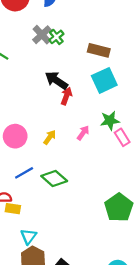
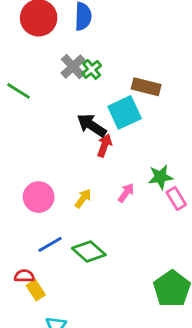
cyan square: (104, 80) -> (125, 112), moved
yellow rectangle: (13, 209) -> (36, 290), turned 48

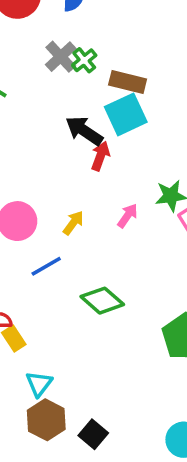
brown rectangle: (146, 87) -> (128, 82), moved
blue line: (50, 244) -> (46, 266), moved
green diamond: (89, 252) -> (102, 301), moved

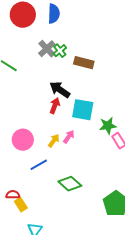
cyan square: (126, 114) -> (83, 110), moved, turned 35
red arrow: (100, 156) -> (55, 106), moved
pink arrow: (128, 216) -> (69, 137), moved

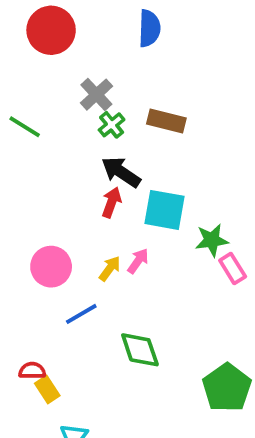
blue semicircle: (54, 14) -> (149, 28), moved
green cross: (60, 51) -> (112, 125), moved
green diamond: (70, 184) -> (140, 350), turned 30

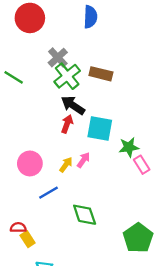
green cross: (112, 125) -> (67, 76), size x1.6

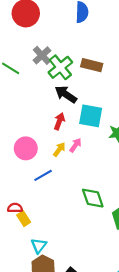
gray cross: (58, 58) -> (42, 55), moved
red arrow: (67, 124) -> (59, 121), moved
green diamond: (85, 215) -> (93, 198), moved

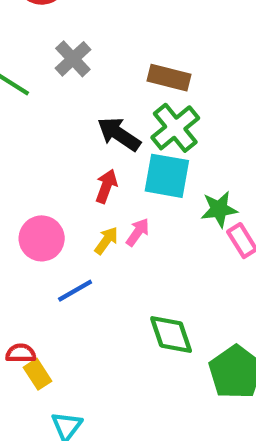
green cross: (60, 67) -> (175, 128), moved

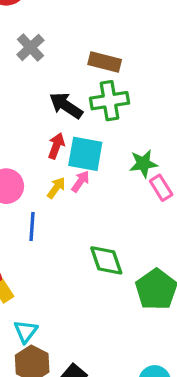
green cross: (175, 128) -> (109, 101), turned 30
cyan square: (167, 176) -> (85, 154), moved
blue line: (75, 291) -> (32, 226), turned -56

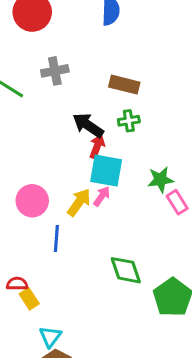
gray cross: (30, 47) -> (55, 71), turned 32
green cross: (109, 101) -> (129, 121), size x0.6
red arrow: (56, 146) -> (97, 146), moved
yellow arrow: (56, 188) -> (79, 202), size x1.4

